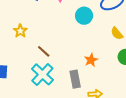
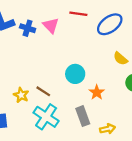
cyan circle: (84, 16) -> (75, 74), moved
yellow star: (20, 31) -> (21, 95), moved

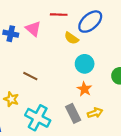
yellow semicircle: (120, 59) -> (71, 38), moved
cyan circle: (75, 74) -> (85, 64), moved
brown line: (43, 91) -> (30, 76), moved
yellow arrow: (107, 129) -> (95, 113), moved

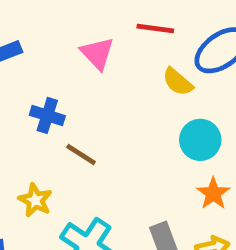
blue cross: (11, 34) -> (47, 115), moved
orange star: (84, 89) -> (213, 193), moved

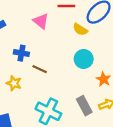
cyan circle: (200, 140) -> (84, 59), moved
yellow star: (35, 200) -> (14, 83), moved

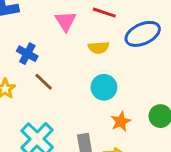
yellow semicircle: (80, 29) -> (99, 48), moved, turned -56

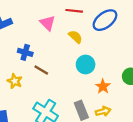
yellow semicircle: (99, 48) -> (75, 37), turned -120

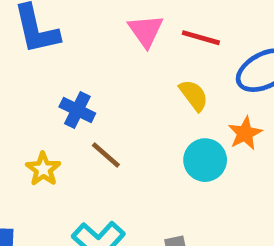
pink triangle: (48, 23) -> (146, 31), moved
orange star: (103, 86) -> (245, 133), moved

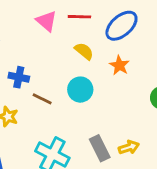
cyan circle: (205, 160) -> (80, 90), moved

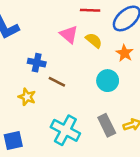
pink triangle: (46, 21) -> (69, 34), moved
cyan circle: (80, 90) -> (108, 81), moved

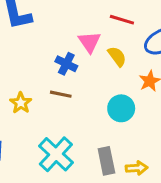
blue cross: (37, 63) -> (66, 64), moved
brown line: (57, 82) -> (61, 94), turned -30

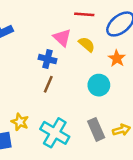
brown line: (61, 94) -> (48, 84), turned -66
yellow star: (21, 103) -> (20, 122), moved

